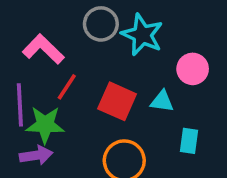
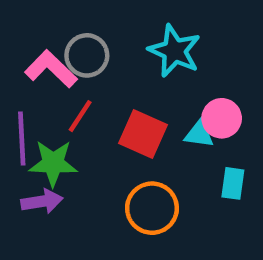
gray circle: (101, 24) -> (87, 55), moved
pink circle: (193, 69) -> (222, 118), moved

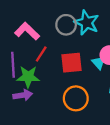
gray circle: (87, 55) -> (66, 25), moved
red square: (143, 134) -> (71, 63), turned -30
cyan triangle: (199, 134) -> (99, 63), turned 40

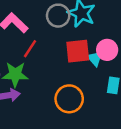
red square: (71, 63) -> (78, 51), moved

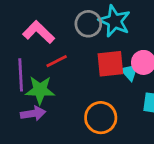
red line: (30, 49) -> (57, 61), turned 30

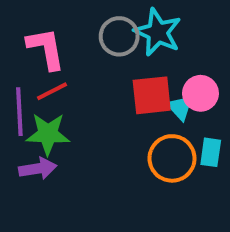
pink L-shape: (39, 32) -> (46, 49), turned 36
red line: (57, 61) -> (52, 91), moved
orange circle: (101, 118) -> (172, 158), moved

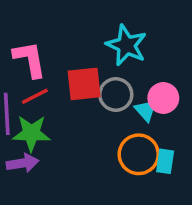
gray circle: (119, 36) -> (116, 94), moved
red square: (152, 95) -> (84, 84), moved
cyan rectangle: (211, 152) -> (165, 161), moved

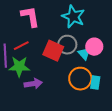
pink L-shape: (30, 59) -> (30, 17), moved
red square: (84, 84) -> (53, 51), moved, turned 30
purple arrow: (23, 163) -> (33, 84), moved

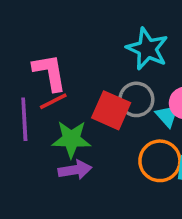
pink L-shape: (30, 17) -> (50, 72), moved
green star: (19, 67) -> (71, 139), moved

